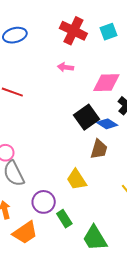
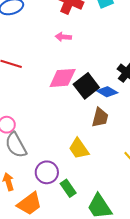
pink diamond: (106, 83) -> (63, 78), moved

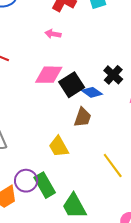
purple circle: (47, 172) -> (26, 181), moved
green rectangle: (68, 188) -> (45, 185), size x1.4

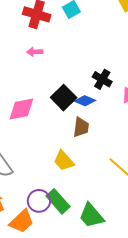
pink diamond: (49, 75) -> (21, 109), moved

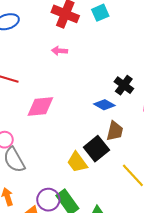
black square: (64, 98) -> (96, 149), moved
brown trapezoid: (81, 127) -> (115, 131), moved

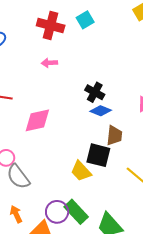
black cross: (124, 85) -> (95, 92), moved
black square: (96, 149) -> (98, 155), turned -30

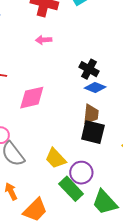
brown trapezoid: (114, 135) -> (91, 114), moved
yellow trapezoid: (81, 171) -> (56, 158), moved
purple circle: (57, 212) -> (81, 173), moved

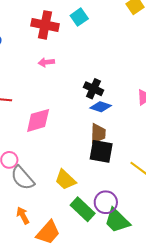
purple circle: (81, 173) -> (106, 202), moved

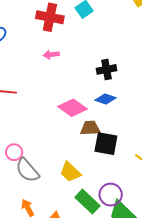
black cross: (93, 89) -> (106, 69), moved, turned -36
pink diamond: (38, 120) -> (72, 108), moved, turned 52
brown trapezoid: (98, 134) -> (90, 128), moved, turned -95

